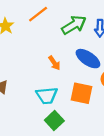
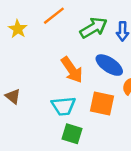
orange arrow: (54, 63) -> (72, 70), size x1.6
green square: (54, 120) -> (72, 134), turned -30

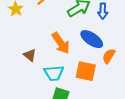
brown triangle: (13, 96) -> (30, 55), moved

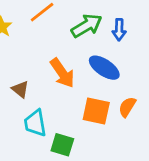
orange semicircle: (109, 56) -> (127, 107), moved
cyan trapezoid: (54, 73) -> (35, 123), moved, turned 85

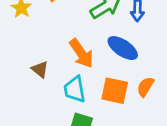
cyan trapezoid: (35, 123) -> (75, 89), moved

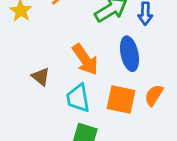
blue ellipse: (123, 48) -> (130, 54), turned 44

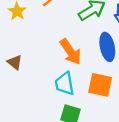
brown triangle: (41, 77) -> (15, 62), moved

